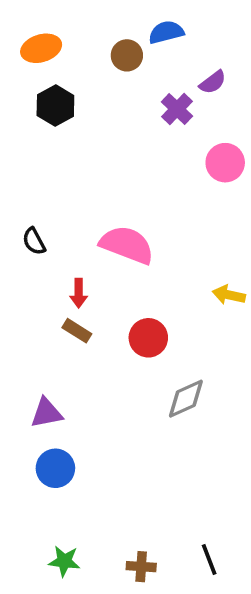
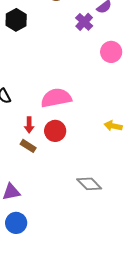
pink semicircle: (127, 245) -> (56, 98), turned -32
red circle: (148, 338) -> (55, 131), moved
gray diamond: (186, 399) -> (89, 184), turned 70

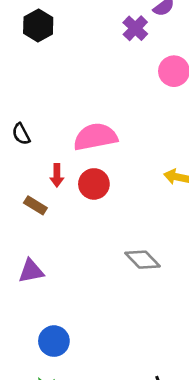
brown rectangle: (28, 146) -> (35, 205), moved
blue circle: (16, 223) -> (54, 341), moved

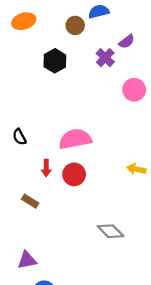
black hexagon: (38, 25) -> (55, 61), moved
brown rectangle: (35, 205) -> (30, 201), moved
purple triangle: (31, 271) -> (27, 260), moved

